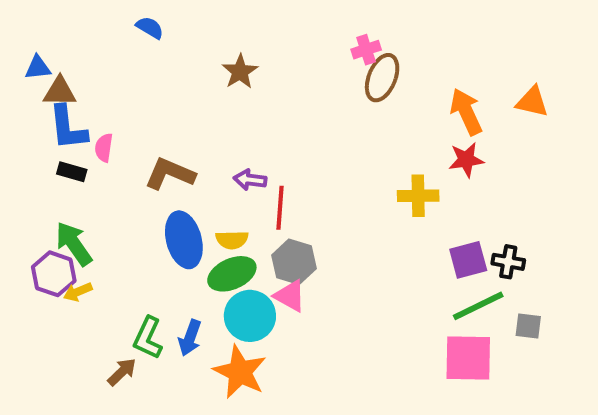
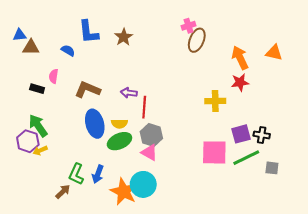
blue semicircle: (150, 28) -> (68, 50), moved
blue L-shape: (68, 128) -> (89, 32), moved
cyan circle: (250, 316) -> (143, 184), moved
pink square: (468, 358) -> (214, 152), moved

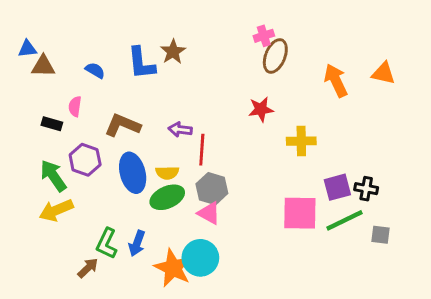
blue L-shape: (89, 32) -> (141, 63), moved
red star: (240, 82) -> (261, 109), moved
purple hexagon: (28, 141) -> (85, 160), moved
yellow arrow: (40, 150) -> (56, 210), size x1.6

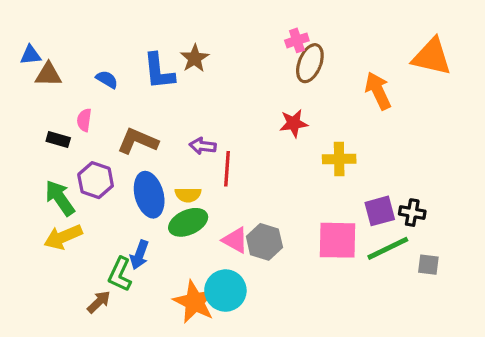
orange triangle: (383, 73) -> (432, 57), moved, size x1.5
gray hexagon: (212, 189) -> (264, 242), moved
blue arrow: (137, 243) -> (139, 255), moved

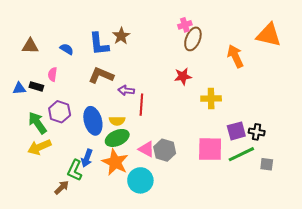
blue triangle: (31, 55) -> (19, 88), moved
brown L-shape: (138, 141) -> (101, 75), moved
orange star: (195, 302) -> (115, 162), moved

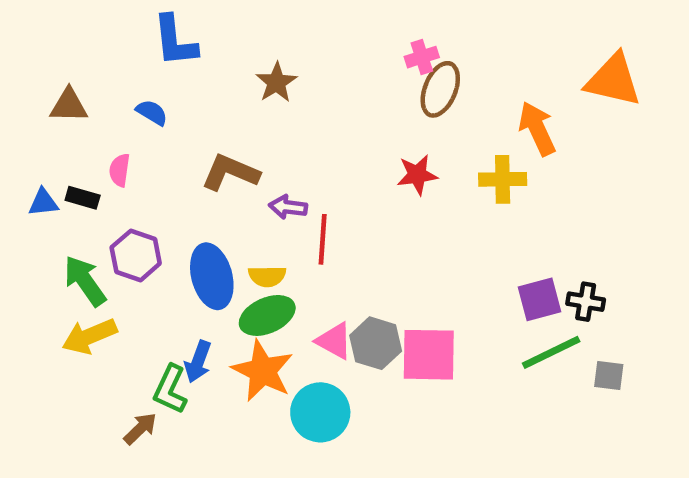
blue L-shape: (99, 44) -> (175, 41), moved
yellow cross: (211, 99) -> (503, 179), moved
pink square: (210, 149) -> (429, 355), moved

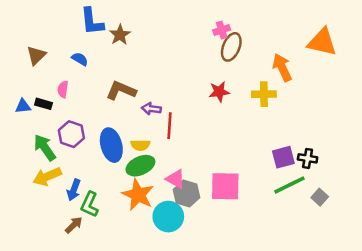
brown star: (276, 82) -> (120, 35), moved
brown triangle: (69, 105) -> (36, 55), turned -45
gray hexagon: (376, 343) -> (186, 194), moved
blue arrow: (198, 362) -> (74, 190), moved
gray square: (609, 375) -> (320, 197), turned 35

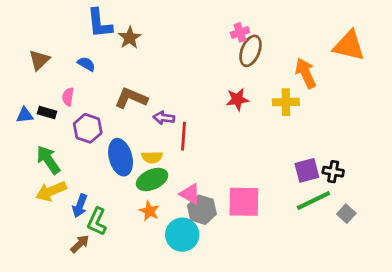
purple hexagon: (71, 134) -> (88, 128), moved
orange star: (138, 195) -> (149, 211), size x0.6

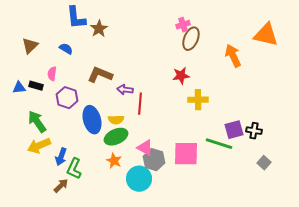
yellow cross: (286, 102) -> (198, 100), moved
green line: (313, 201) -> (219, 144), moved, turned 44

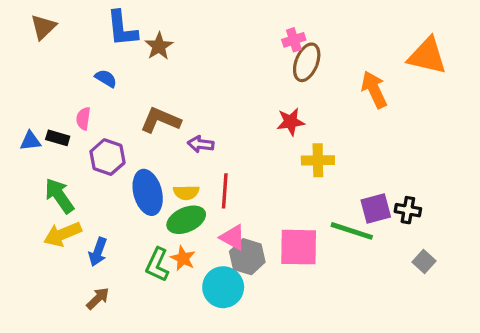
brown triangle: (30, 46) -> (43, 27), moved
red line: (140, 104) -> (225, 191), moved
green L-shape: (74, 169) -> (157, 265), moved

